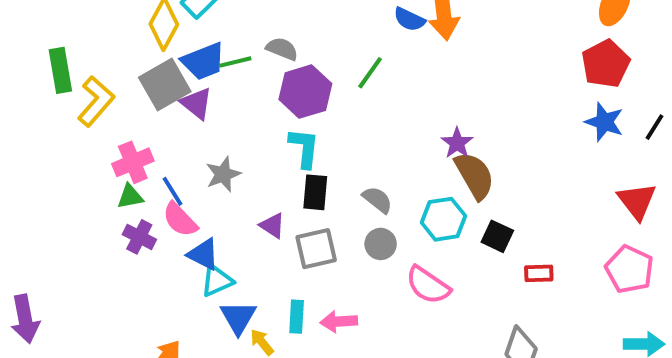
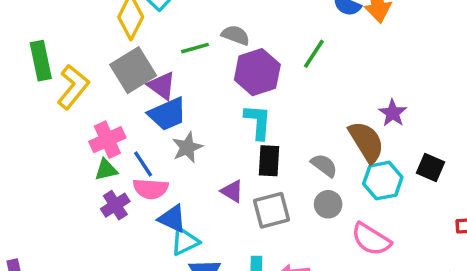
blue trapezoid: (203, 61) -> (167, 114), moved
brown semicircle: (475, 176) -> (366, 142), moved
pink semicircle: (180, 220) -> (151, 189), turned -40
black square: (497, 236) -> (431, 168), moved
purple cross: (139, 237) -> (115, 205), turned 32

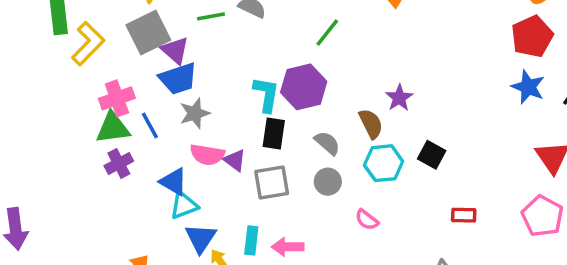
purple hexagon: (257, 72) -> (304, 87), moved
brown semicircle: (366, 142) -> (371, 124), size x0.7
green triangle: (106, 170) -> (113, 128), size x1.5
pink semicircle: (151, 189) -> (207, 155), moved
pink semicircle: (371, 239) -> (367, 220), size x0.6

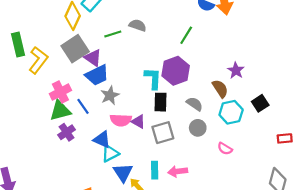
black square: (432, 155) -> (260, 103), turned 35

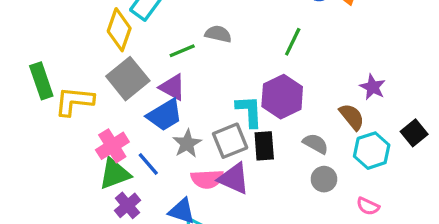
purple triangle: (93, 58) -> (172, 87), moved
yellow L-shape: (38, 60) -> (74, 101), turned -116
purple triangle: (138, 122) -> (234, 179), size x1.5
gray square: (163, 133) -> (230, 141), moved

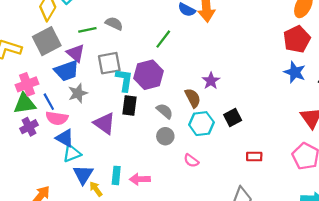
gray square: (230, 141) -> (109, 63), moved
pink semicircle: (207, 179) -> (57, 118), moved

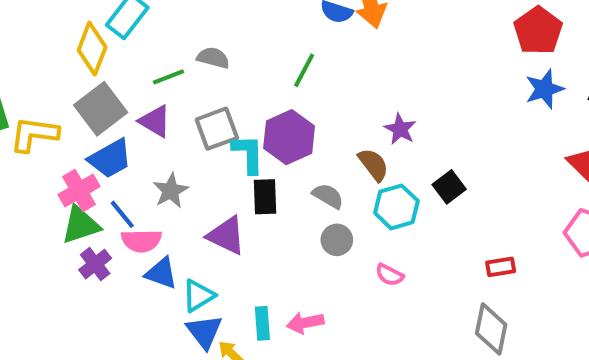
blue trapezoid: (67, 71) -> (110, 159), moved
blue star: (295, 72) -> (544, 89), turned -30
cyan triangle: (72, 153) -> (198, 296), moved
red rectangle: (254, 156) -> (501, 267), moved

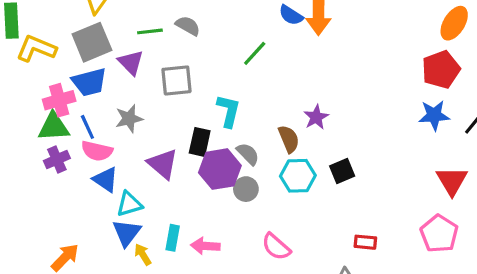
purple hexagon: (289, 137) -> (220, 169), moved
cyan L-shape: (248, 154) -> (228, 111), moved
pink semicircle: (390, 275) -> (276, 247), moved, size x1.4

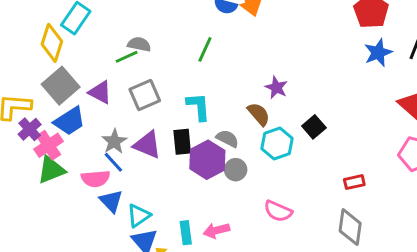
green line: (150, 31) -> (127, 57), moved
blue line: (87, 127) -> (113, 162), moved
purple cross: (57, 160) -> (30, 129), moved
purple triangle: (163, 164) -> (147, 145), moved
blue triangle: (106, 180) -> (111, 201), turned 30

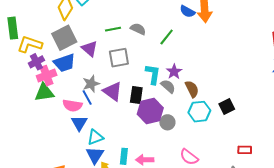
gray semicircle: (139, 44) -> (138, 29), moved
purple star: (276, 88) -> (174, 72), moved
gray semicircle: (227, 139) -> (168, 86), moved

